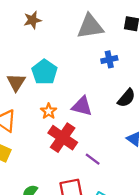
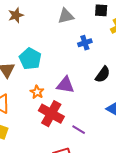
gray triangle: (90, 27) -> (66, 16), size x0.7

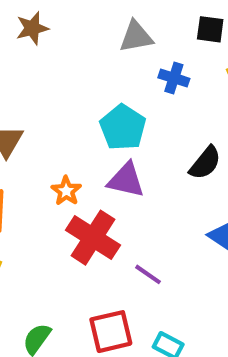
blue cross: (85, 43) -> (174, 78), moved, turned 32
cyan pentagon: (30, 59) -> (123, 127), moved

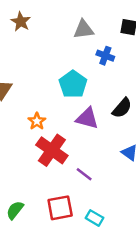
brown star: (32, 28) -> (21, 22), turned -30
purple triangle: (126, 180) -> (87, 118), moved

